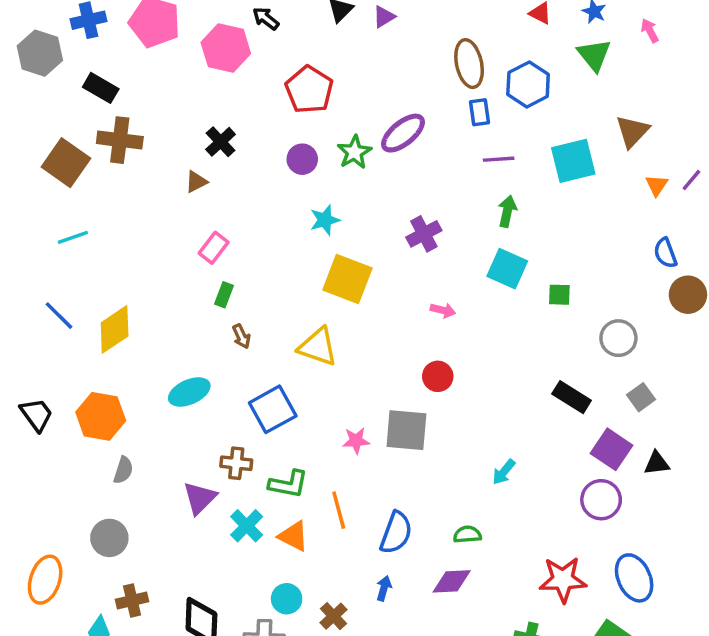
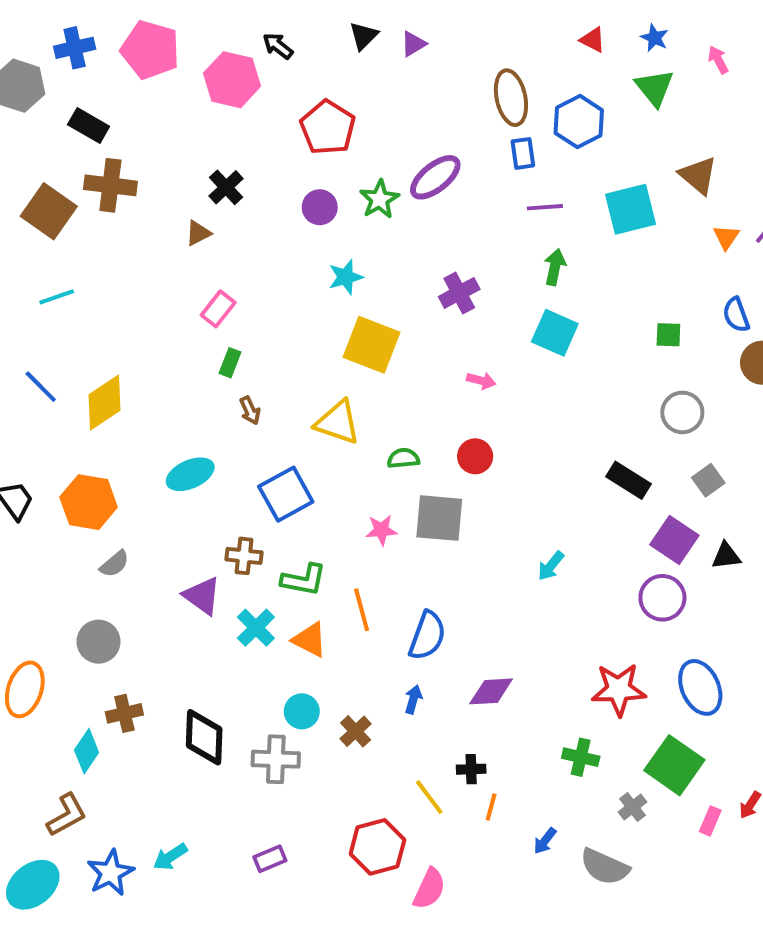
brown triangle: (632, 131) -> (698, 175), turned -33
green square: (559, 295) -> (668, 335), moved
gray semicircle: (123, 470) -> (114, 564), turned 32
purple triangle: (200, 498) -> (202, 596), turned -39
green semicircle: (467, 534) -> (403, 458), moved

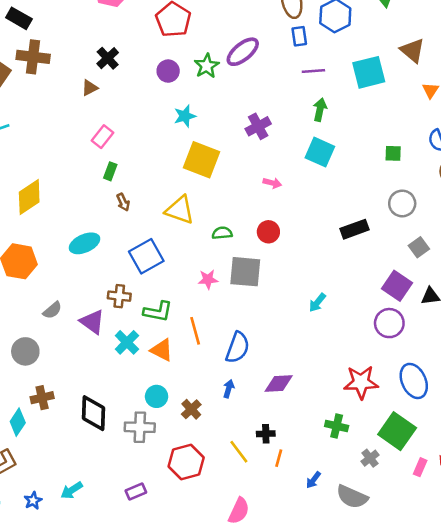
black rectangle: (629, 480) -> (355, 229), moved, turned -52
gray semicircle: (114, 564) -> (52, 310), moved
red hexagon: (377, 847) -> (186, 462), moved
blue star: (110, 873) -> (33, 501), size x0.6

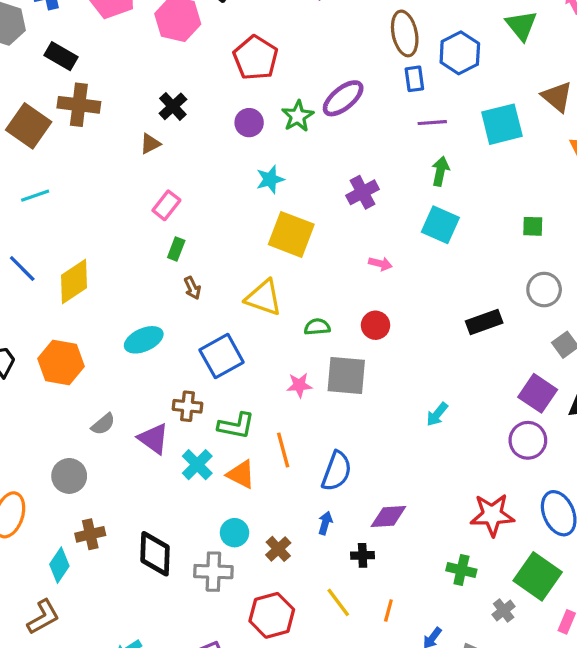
black cross: (266, 434) -> (363, 555), moved

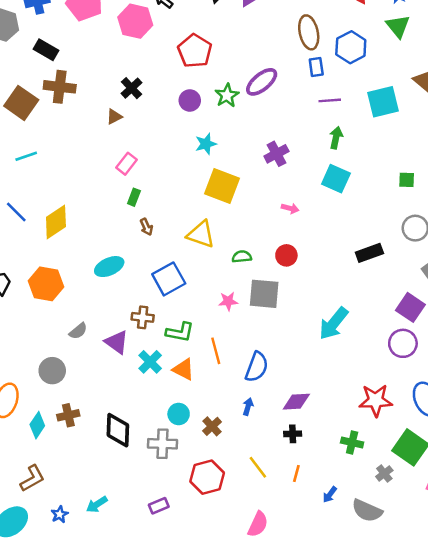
cyan arrow: (437, 414) -> (333, 324), size x1.8
black cross: (363, 555) -> (293, 434), moved
cyan diamond: (59, 565) -> (37, 425), moved

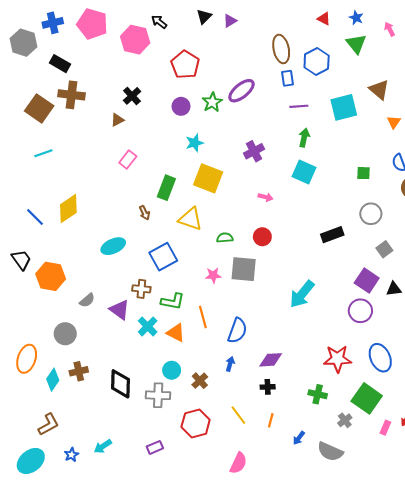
green rectangle: (134, 197) -> (166, 188), moved, size x1.6
blue line: (16, 212) -> (35, 217), moved
orange hexagon: (46, 284) -> (51, 276), moved

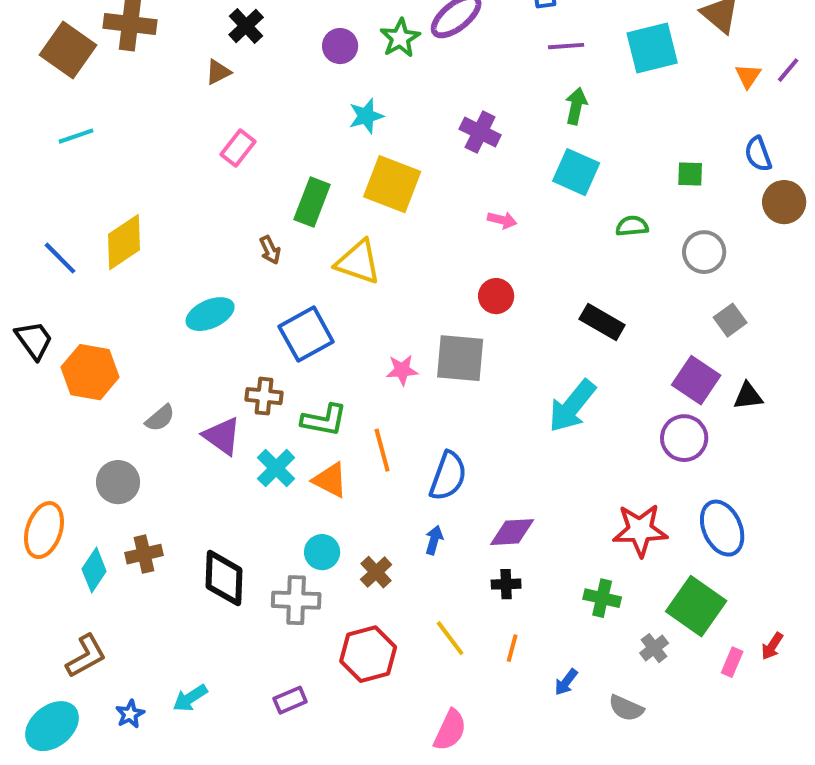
purple cross: (254, 151) -> (480, 132), turned -36
black rectangle: (332, 235) -> (602, 322), moved, turned 50
green semicircle: (225, 238) -> (632, 226), moved
gray semicircle: (330, 452) -> (626, 708), size x0.7

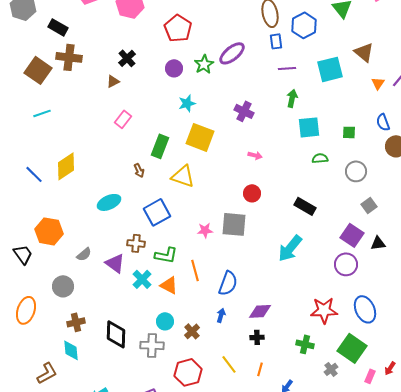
cyan square: (576, 172) -> (309, 127), moved, turned -30
black trapezoid: (34, 340) -> (23, 254), moved
cyan diamond: (94, 570) -> (71, 350), moved, turned -40

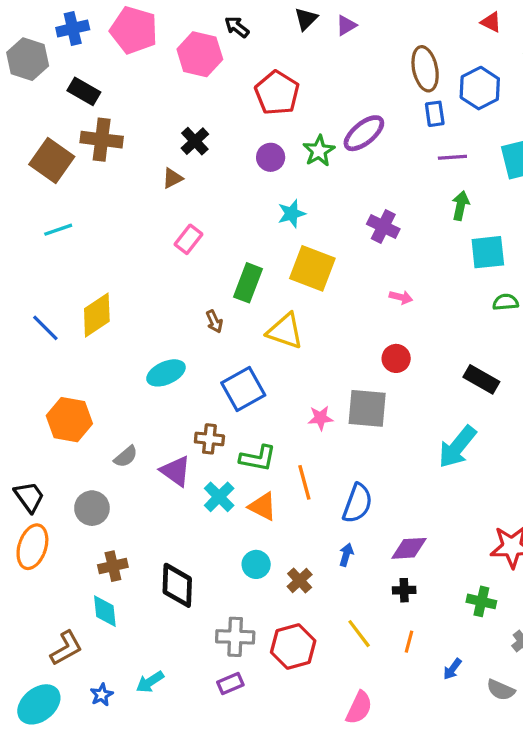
black trapezoid: (23, 254) -> (29, 497), moved
gray cross: (152, 345) -> (235, 637), moved

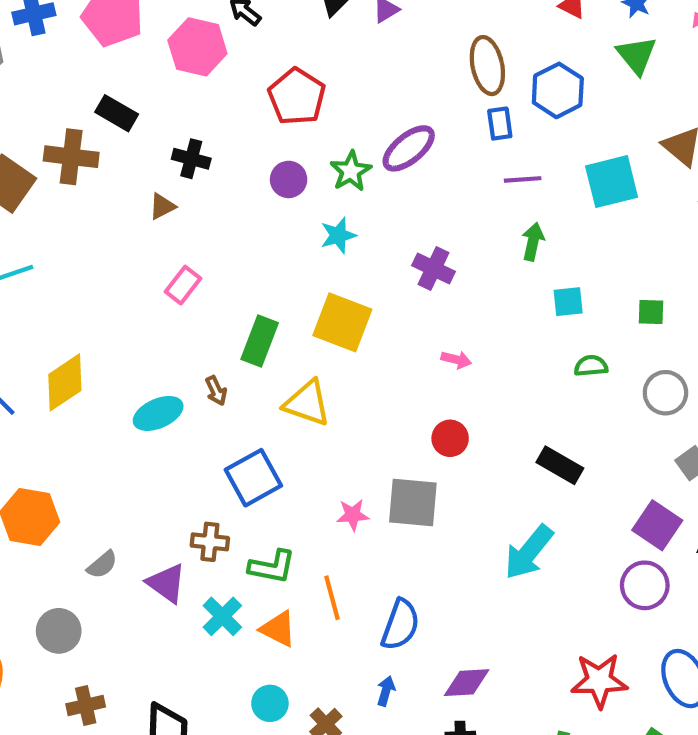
black rectangle: (84, 91) -> (117, 113), moved
black cross: (195, 141) -> (191, 159), turned -32
cyan star: (292, 214) -> (338, 235), moved
cyan square: (488, 252) -> (568, 302), size x0.7
cyan ellipse: (166, 373) -> (158, 413), moved

